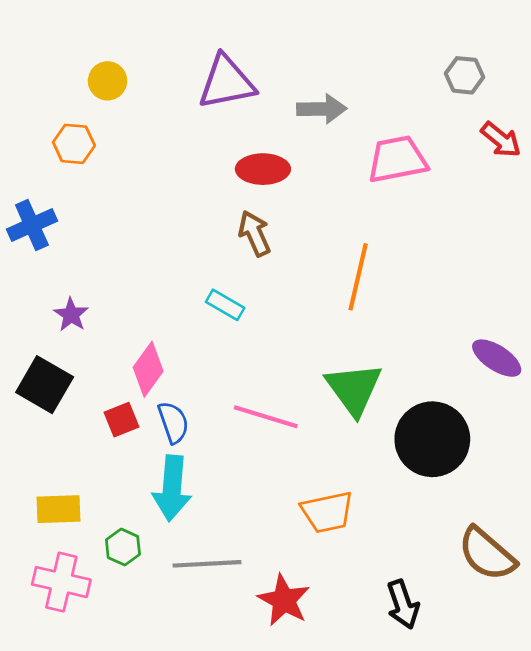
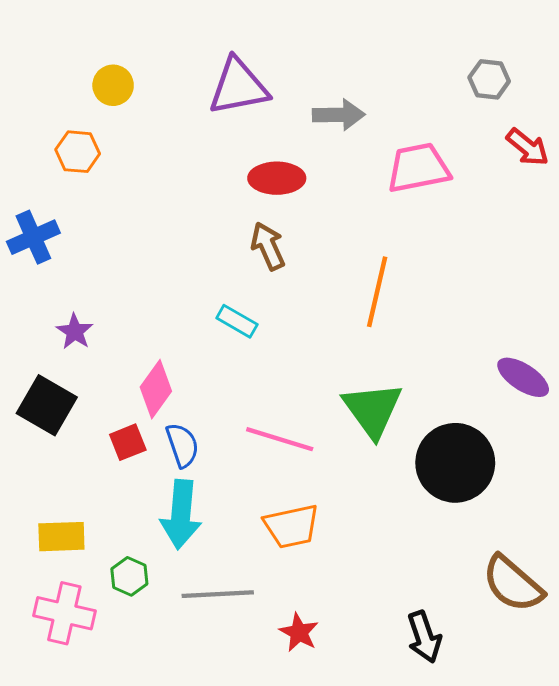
orange trapezoid: (327, 512) -> (292, 526), moved
red star: (284, 600) -> (299, 632), size x0.7

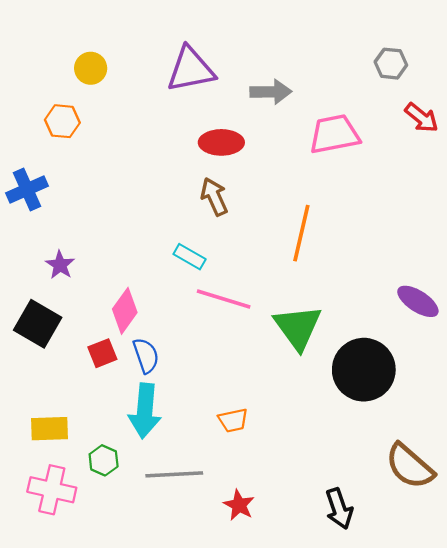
pink line: (280, 439) -> (224, 299), moved
orange trapezoid: (292, 526) -> (233, 420), size x0.7

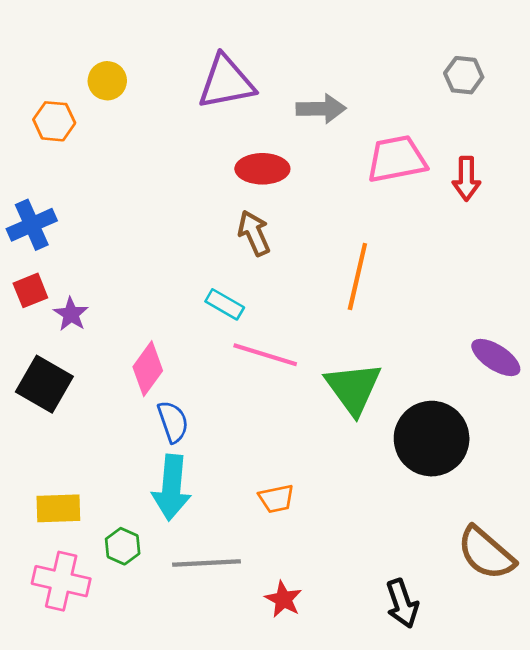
red arrow: (421, 118) -> (466, 179), moved, turned 51
orange hexagon: (62, 121) -> (54, 121), moved
red square: (102, 353) -> (30, 290), moved

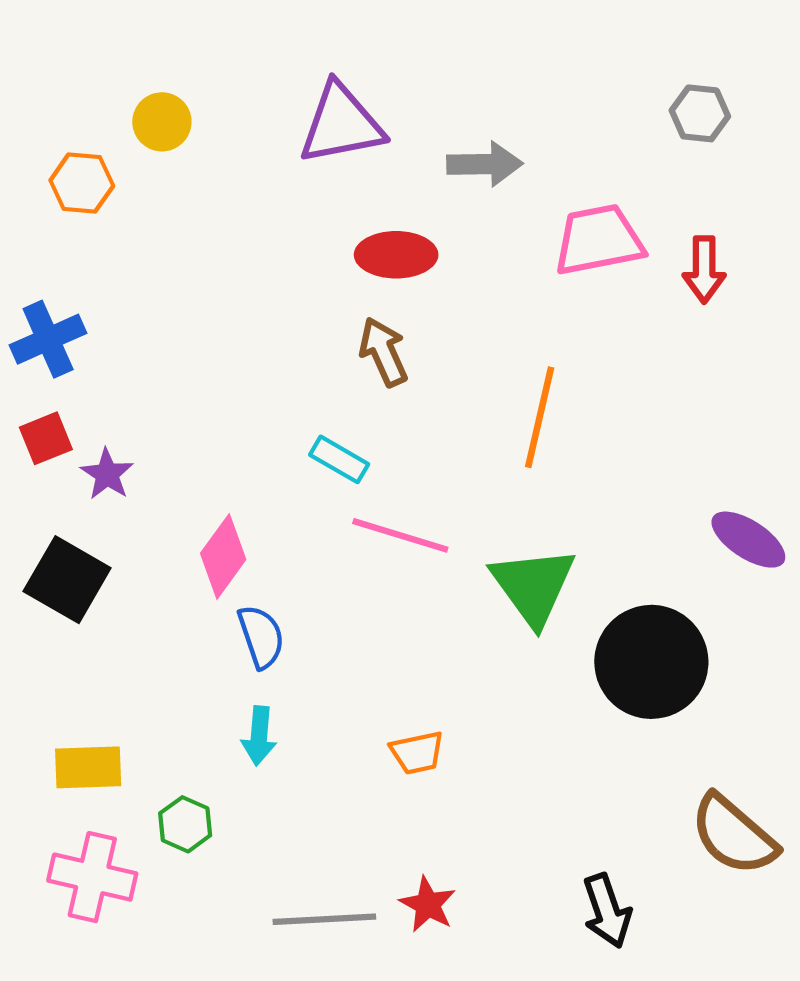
cyan arrow: (172, 487) -> (259, 736), size x0.6
gray line: (207, 563) -> (324, 919), moved

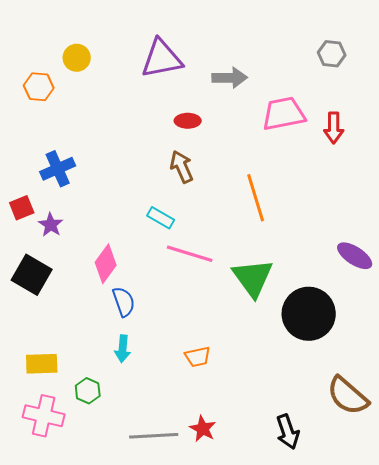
red ellipse: (396, 255) -> (188, 121), size x0.7
blue cross: (48, 339) -> (58, 169), moved
orange line: (540, 417) -> (256, 198), turned -30

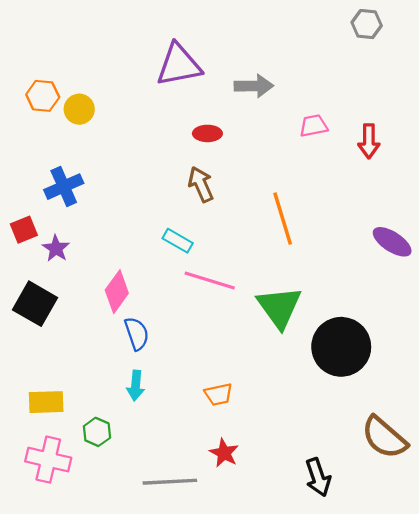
gray hexagon: (332, 54) -> (367, 24), moved
yellow circle: (77, 58) -> (79, 109), moved
pink trapezoid: (284, 114) -> (314, 126), size x0.6
purple ellipse: (355, 256) -> (392, 242), moved
red star: (203, 429) -> (224, 453), moved

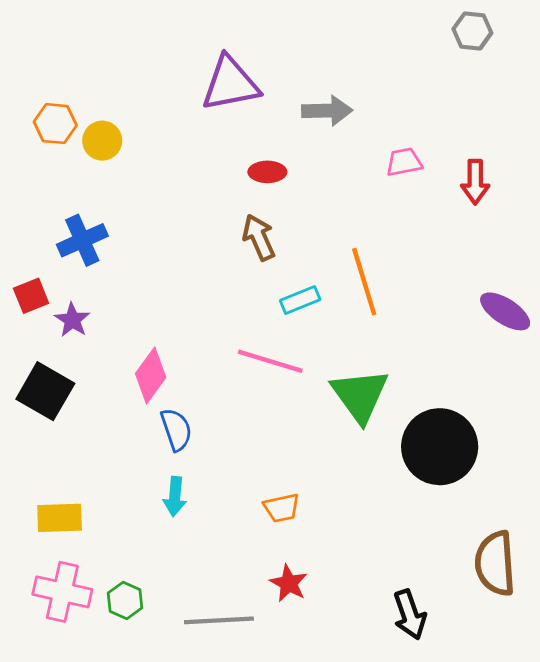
cyan rectangle: (178, 241) -> (300, 300), moved, turned -52
green hexagon: (97, 432) -> (125, 600), moved
brown semicircle: (384, 437) -> (495, 563), turned 45

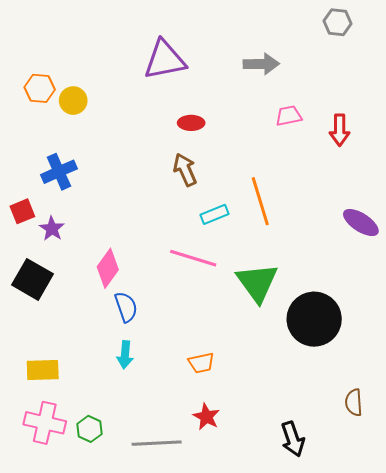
gray arrow: (327, 111) -> (261, 64), moved
brown semicircle: (495, 563) -> (354, 402), size x0.6

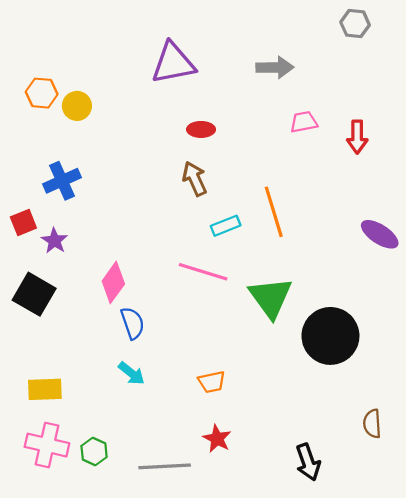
cyan arrow: (125, 355) -> (131, 373), turned -56

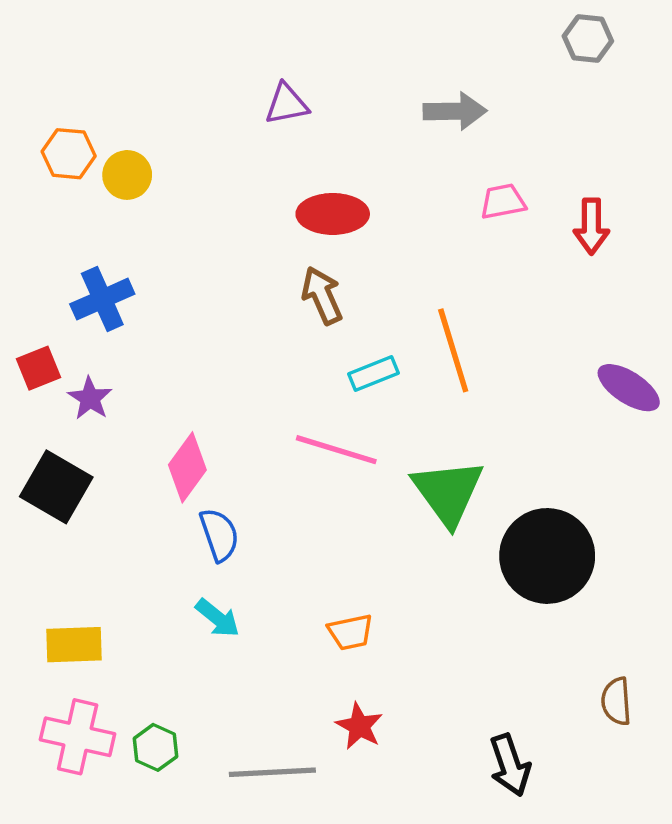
purple triangle: (173, 63) -> (287, 104), size x0.6
red ellipse: (201, 129) -> (333, 214), size x1.5

